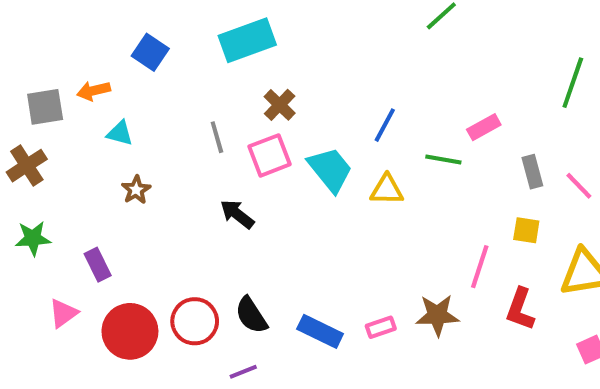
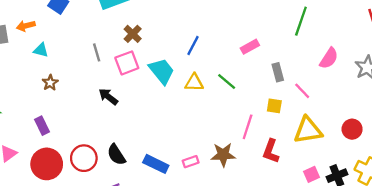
green line: (443, 159) -> (227, 82), moved, turned 30
pink line: (579, 186) -> (302, 91), moved
purple rectangle: (98, 265) -> (42, 126), moved

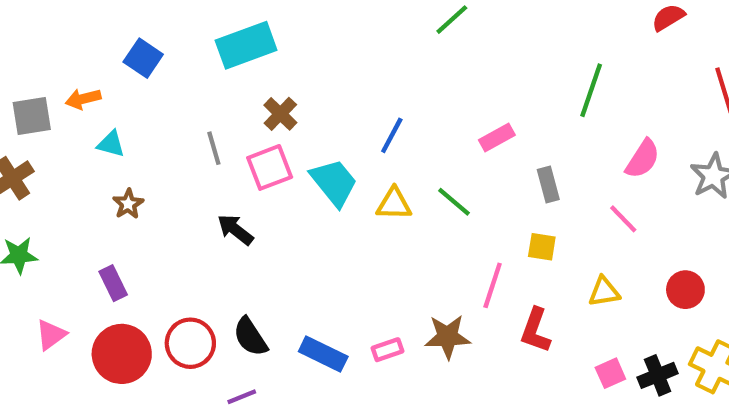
pink line: (302, 91) -> (623, 219), moved
yellow triangle: (308, 130) -> (604, 292), size x0.6

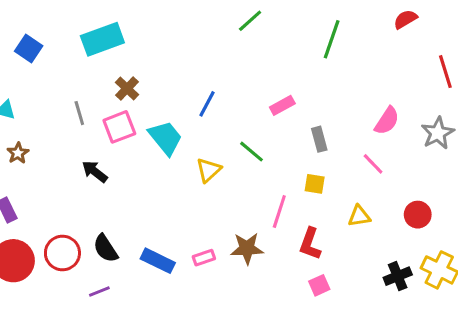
green line: (591, 90) -> (332, 39), moved
yellow triangle: (394, 204) -> (209, 170), moved, turned -44
pink square: (610, 373) -> (319, 285), moved

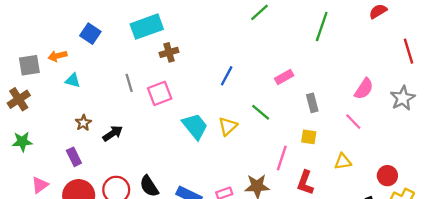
brown cross: (127, 88) -> (169, 52), moved, turned 30
cyan trapezoid: (165, 138) -> (195, 126), moved
brown star: (18, 153) -> (83, 123), moved
black arrow: (95, 172) -> (113, 133), moved, turned 108
red circle: (418, 215) -> (387, 176), moved

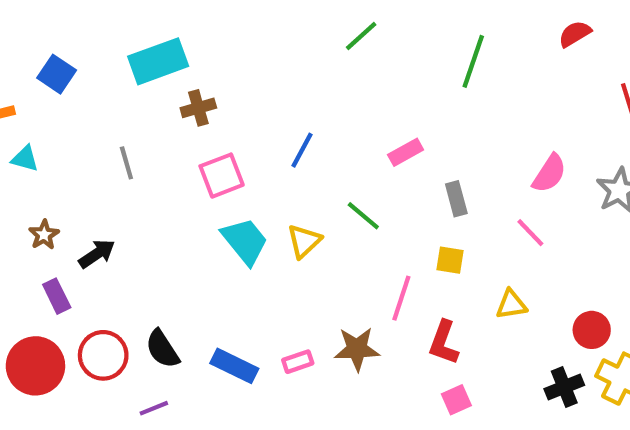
pink square: (160, 93) -> (222, 176), moved
purple rectangle: (74, 157) -> (57, 296), moved

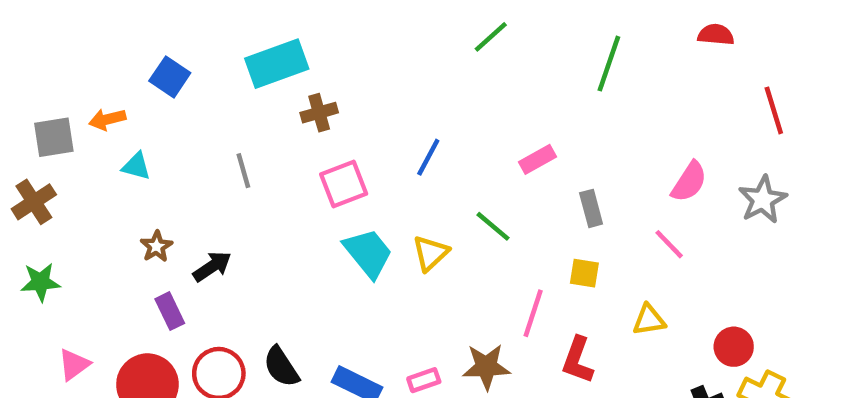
red semicircle: (575, 34) -> (716, 35), turned 36

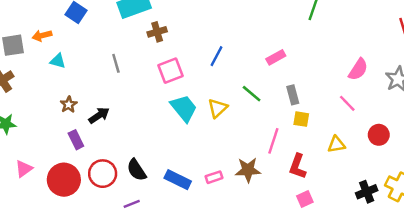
gray rectangle: (591, 208) -> (293, 95), moved
red circle: (734, 347) -> (379, 135), moved

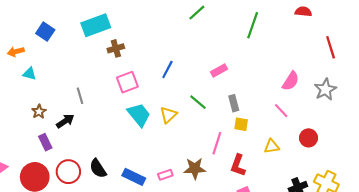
gray line: (116, 63) -> (80, 96), moved

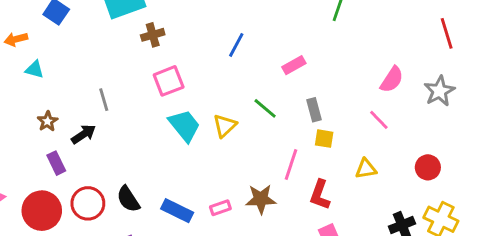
blue line: (167, 69) -> (236, 45), moved
red circle: (309, 138) -> (428, 167), moved

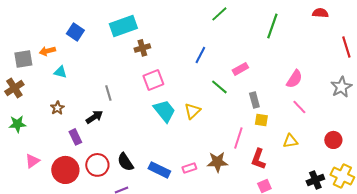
pink semicircle: (392, 80) -> (294, 79), moved
green line: (265, 108) -> (219, 87), moved
brown star: (48, 121) -> (57, 108), moved

